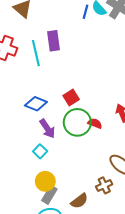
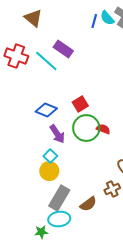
purple rectangle: (54, 41) -> (63, 49), turned -48
cyan line: (36, 53) -> (46, 61), turned -35
yellow circle: (45, 181) -> (49, 171), moved
gray rectangle: (49, 195) -> (59, 198), size x1.4

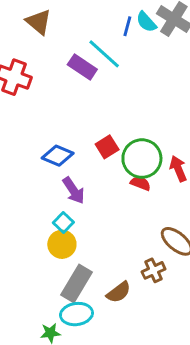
cyan line: (46, 61) -> (104, 54), moved
green circle: (86, 128) -> (142, 159), moved

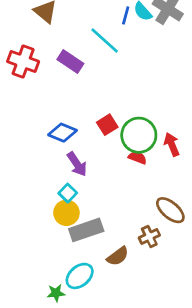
purple rectangle: (82, 67) -> (70, 62), moved
gray rectangle: (76, 284) -> (86, 230), moved, turned 40
cyan ellipse: (76, 314) -> (80, 276), turned -32

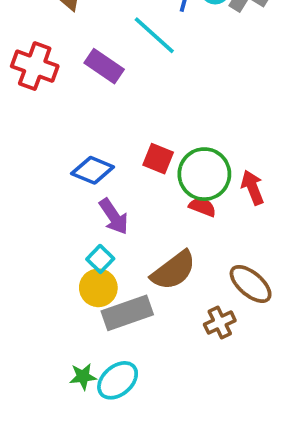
red square: (107, 125) -> (158, 159), turned -36
brown semicircle: (118, 256) -> (174, 270), moved, size x1.4
green star: (56, 293) -> (83, 376), moved

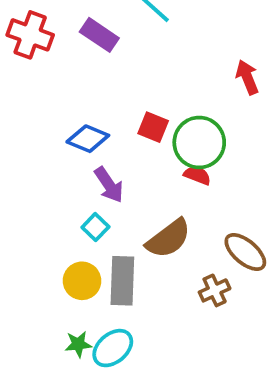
red arrow: (253, 188) -> (247, 77), moved
yellow circle: (98, 288) -> (82, 281), moved
gray rectangle: (127, 313) -> (122, 281), turned -69

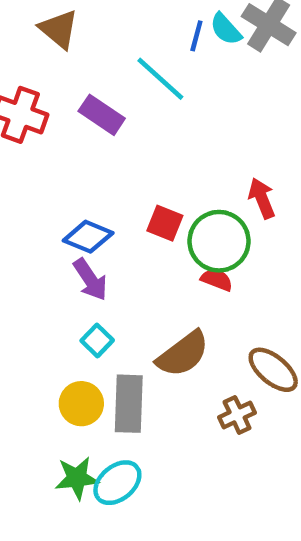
red arrow: (247, 77) -> (262, 198), moved
purple arrow: (109, 185) -> (90, 280), moved
green star: (78, 344) -> (77, 478), size x1.4

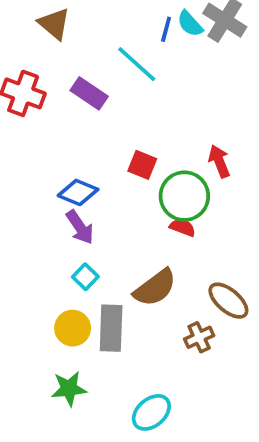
red square: (165, 223) -> (142, 165), moved
cyan ellipse: (117, 483) -> (151, 412), moved

